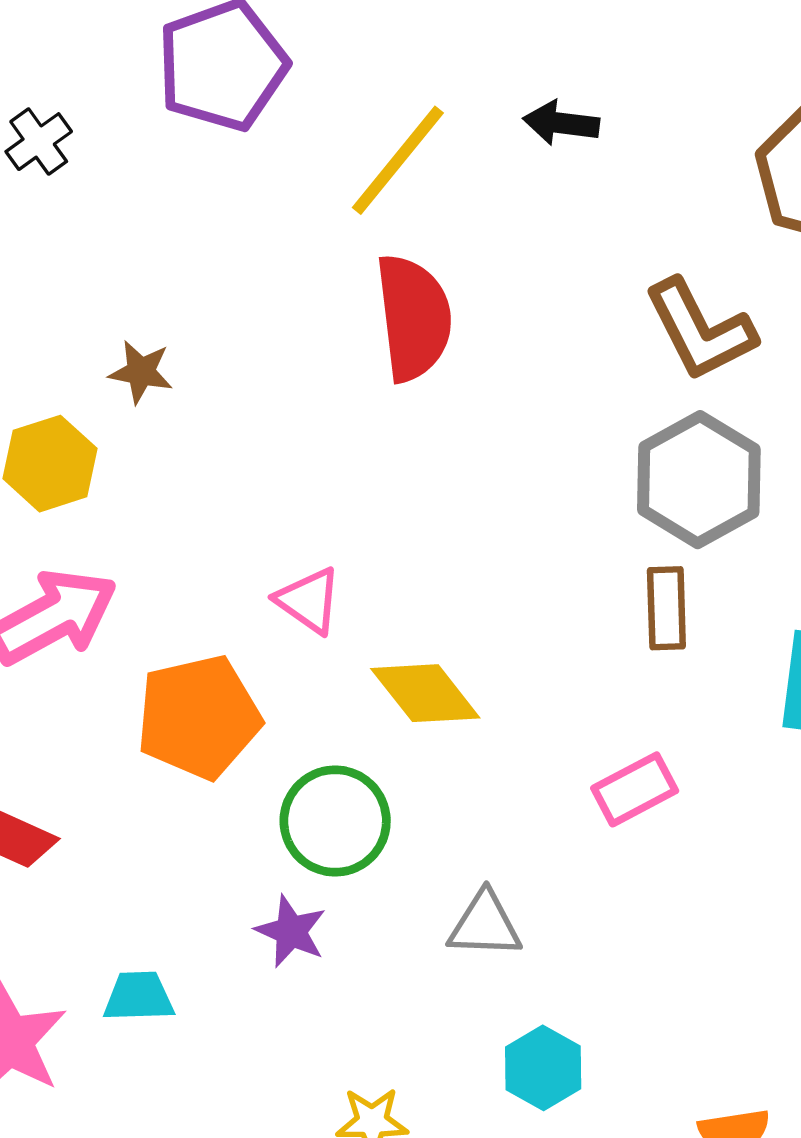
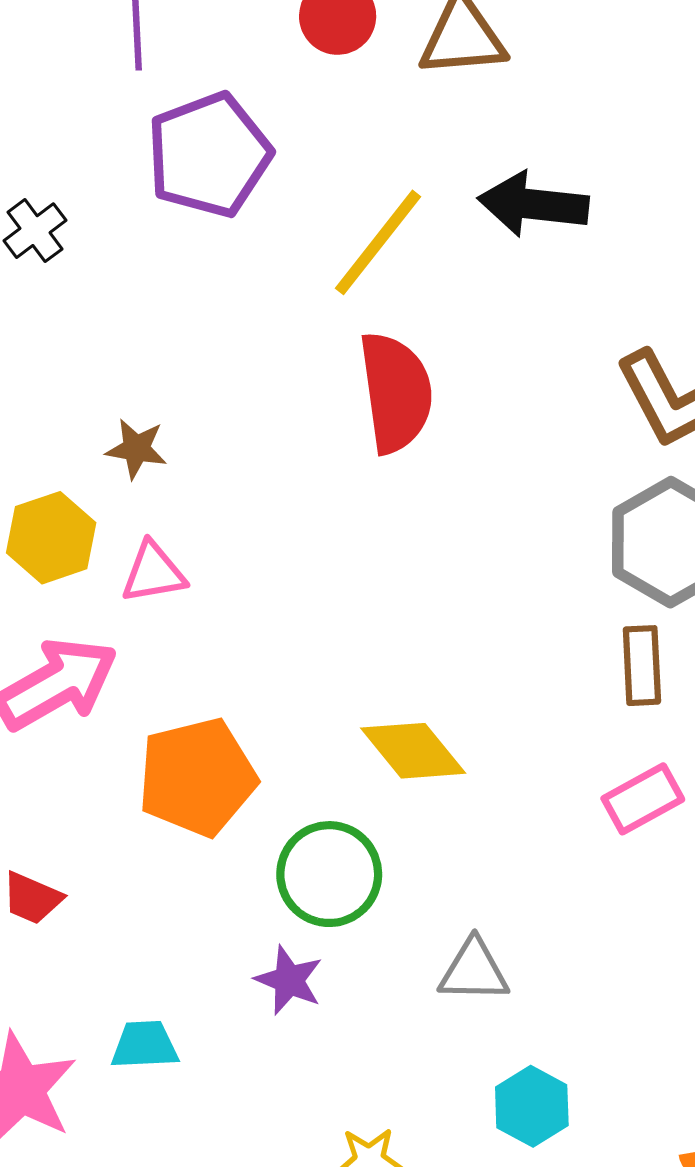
black arrow: (561, 123) -> (533, 204), size x1.5
pink triangle: (309, 601) -> (153, 573), moved, turned -44
pink rectangle: (635, 789) -> (643, 799), moved

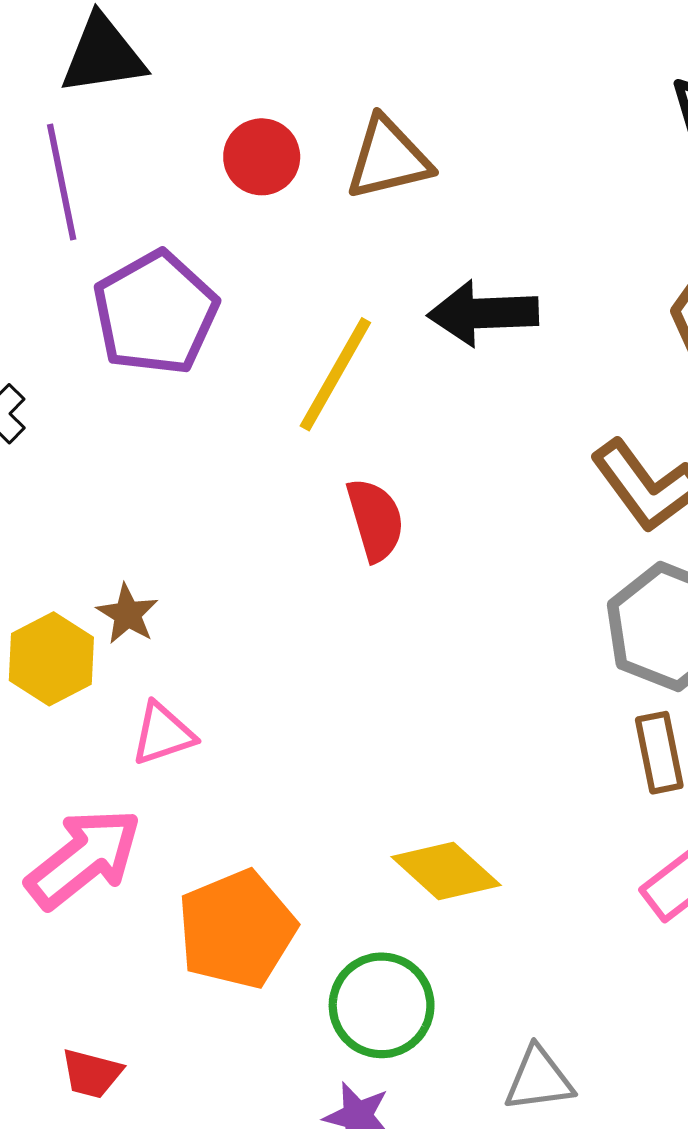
red semicircle: (396, 392) -> (375, 520), size x0.7
brown star: (136, 449) -> (128, 614), turned 30
yellow hexagon: (51, 538) -> (51, 659), moved

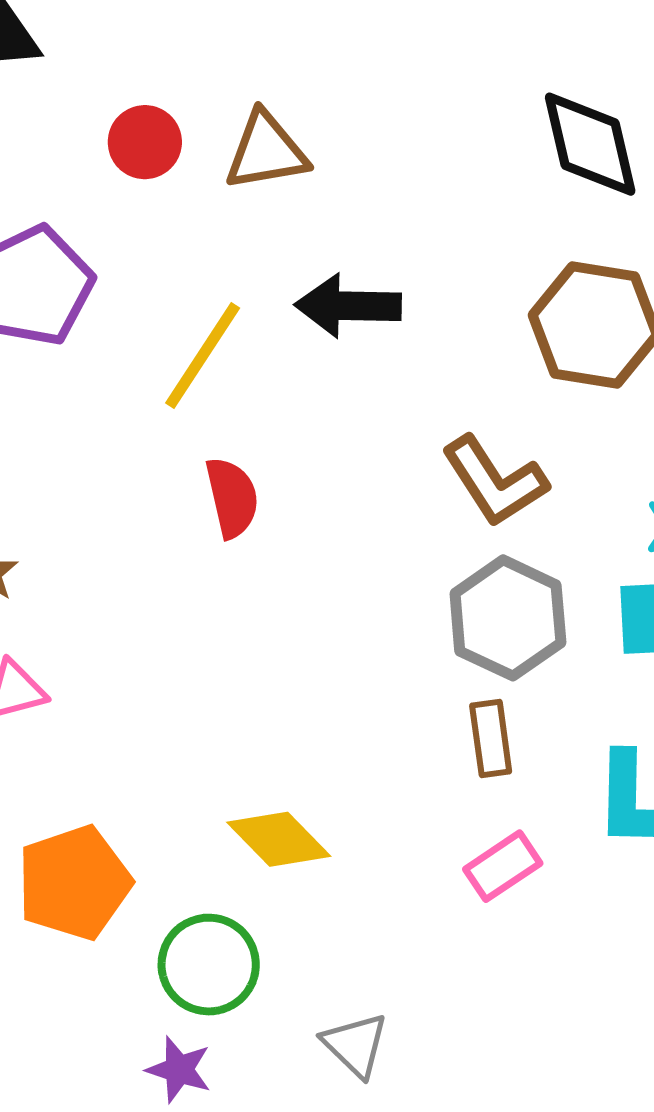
gray triangle: (539, 1079) -> (355, 1045), turned 48

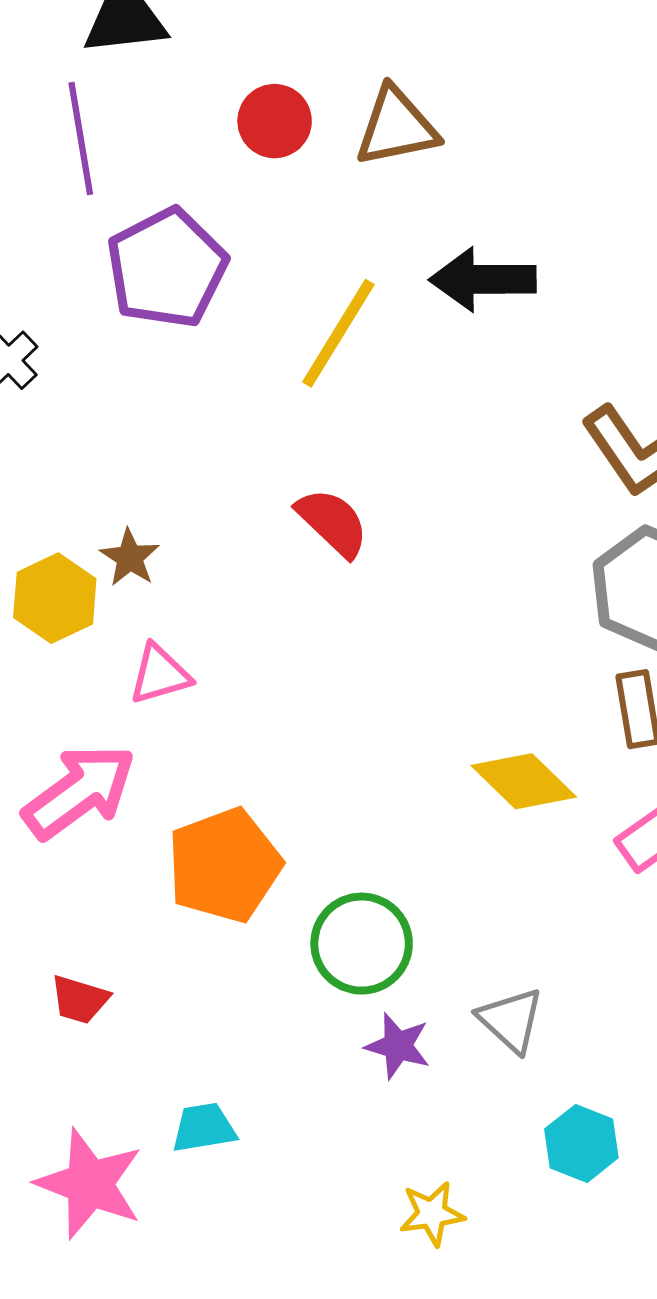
red semicircle: (232, 498) -> (333, 522), moved, turned -32
yellow diamond: (279, 839) -> (524, 781), moved
purple star: (179, 1069) -> (398, 1046), moved

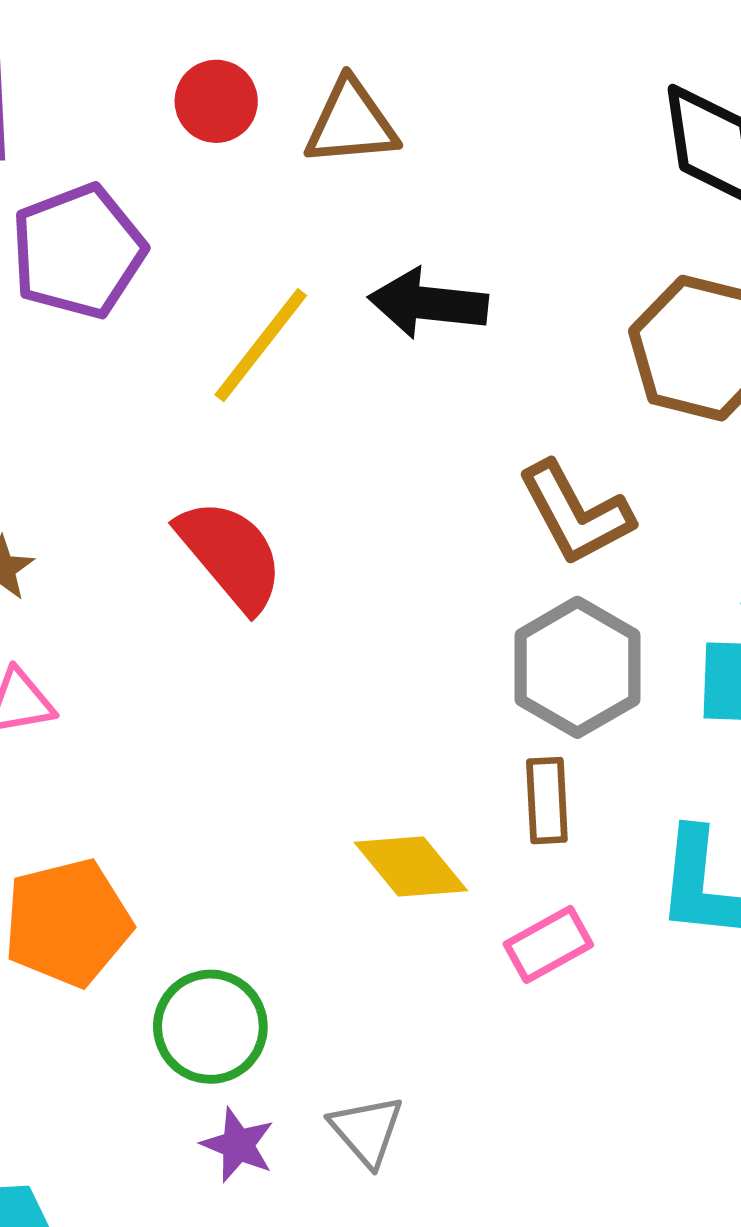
red semicircle: (333, 522) -> (231, 555), size x1.4

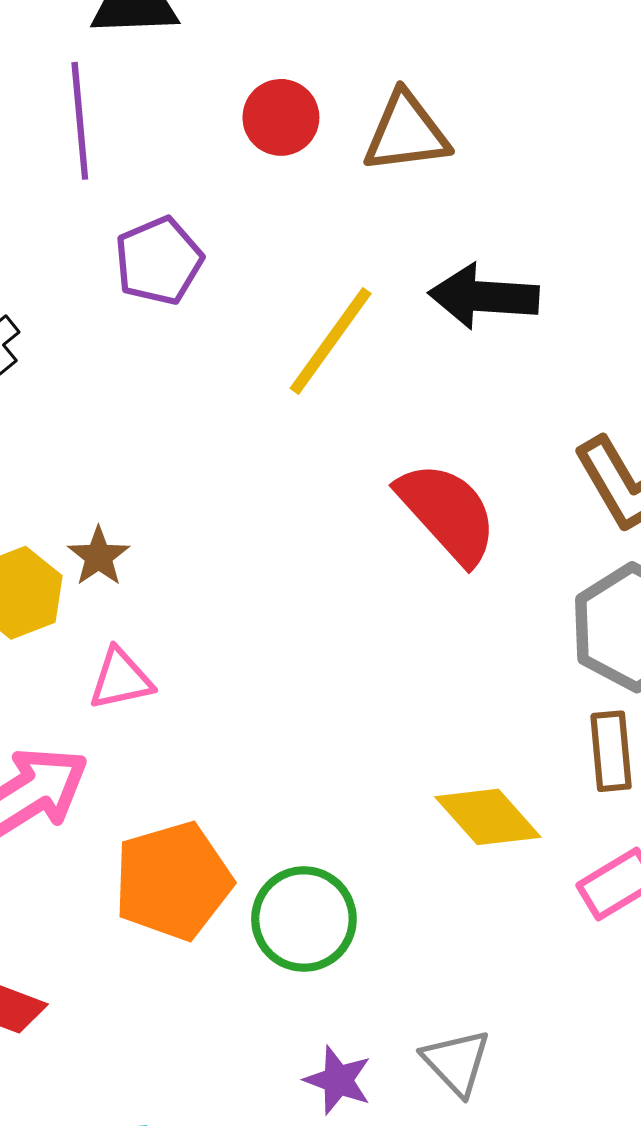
purple pentagon: (78, 251) -> (159, 261), size x0.7
red semicircle: (231, 555) -> (447, 513), moved
green circle: (210, 1027) -> (304, 919), moved

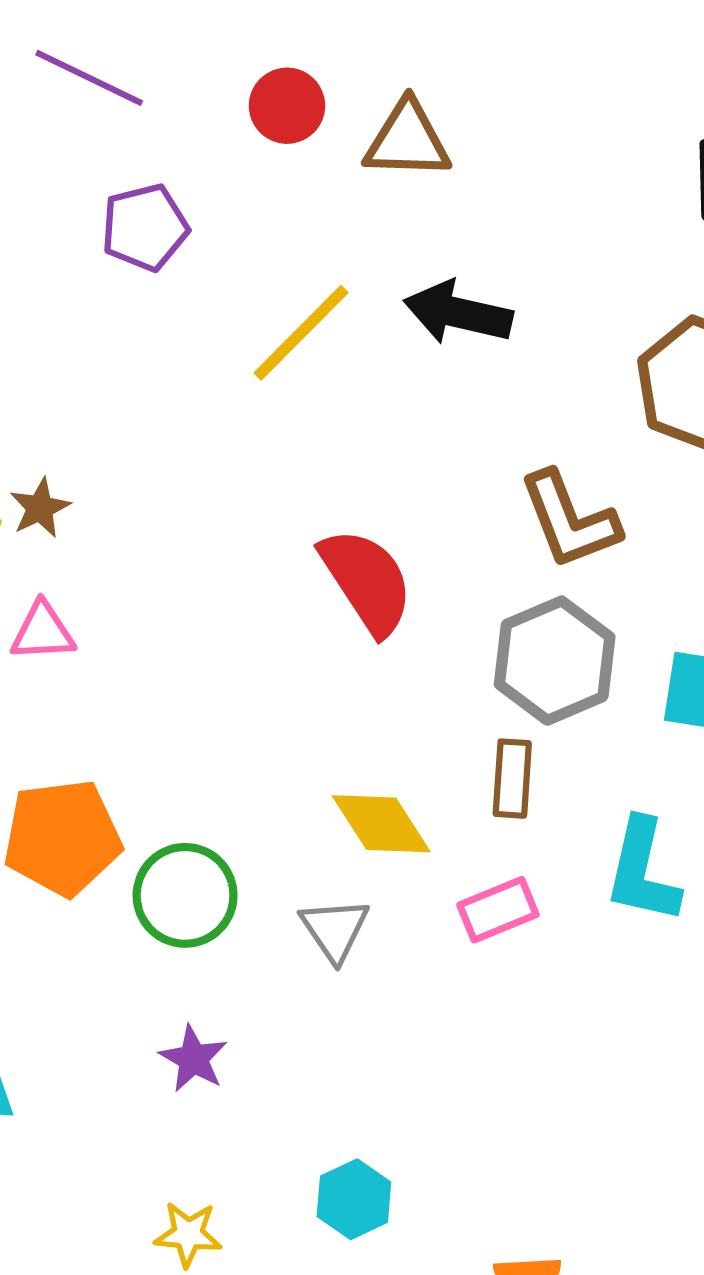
purple line: (80, 121) -> (89, 78), turned -68
red semicircle: (447, 513) -> (367, 581), moved
gray triangle: (456, 1062) -> (335, 930), moved

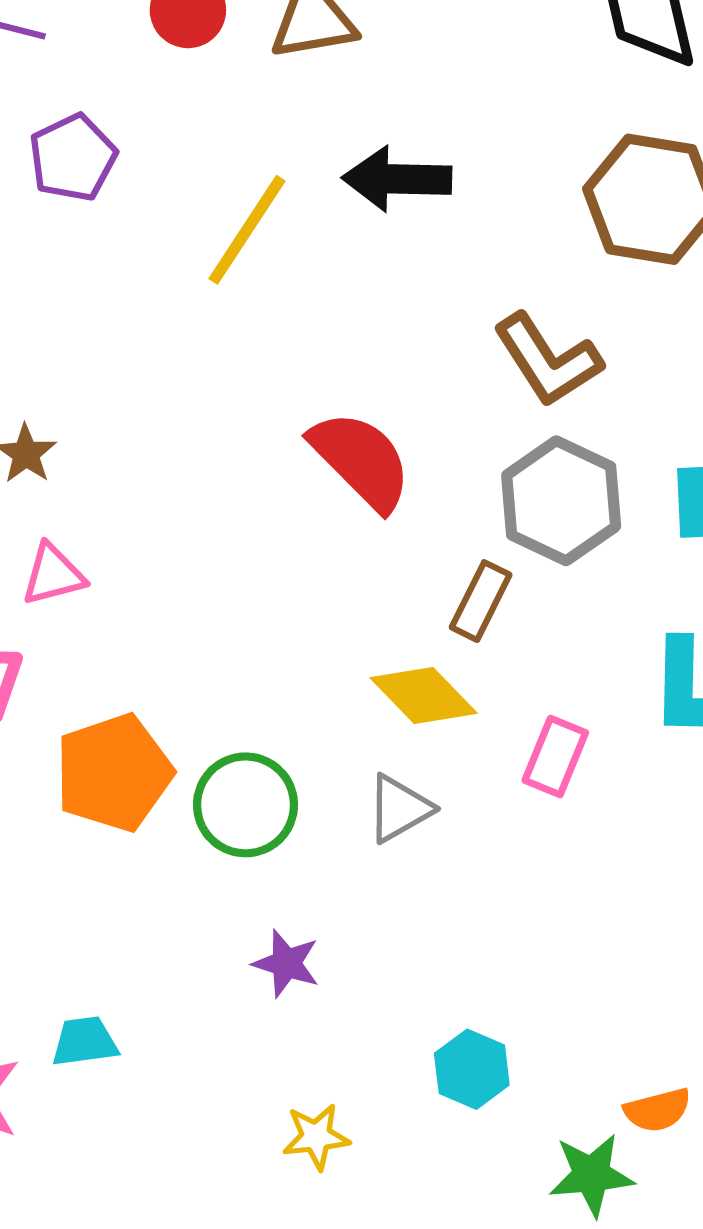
brown rectangle: (512, 779) -> (481, 601), moved, turned 34
pink rectangle: (498, 910) -> (555, 757), turned -34
gray triangle: (335, 930) -> (399, 809), turned 46

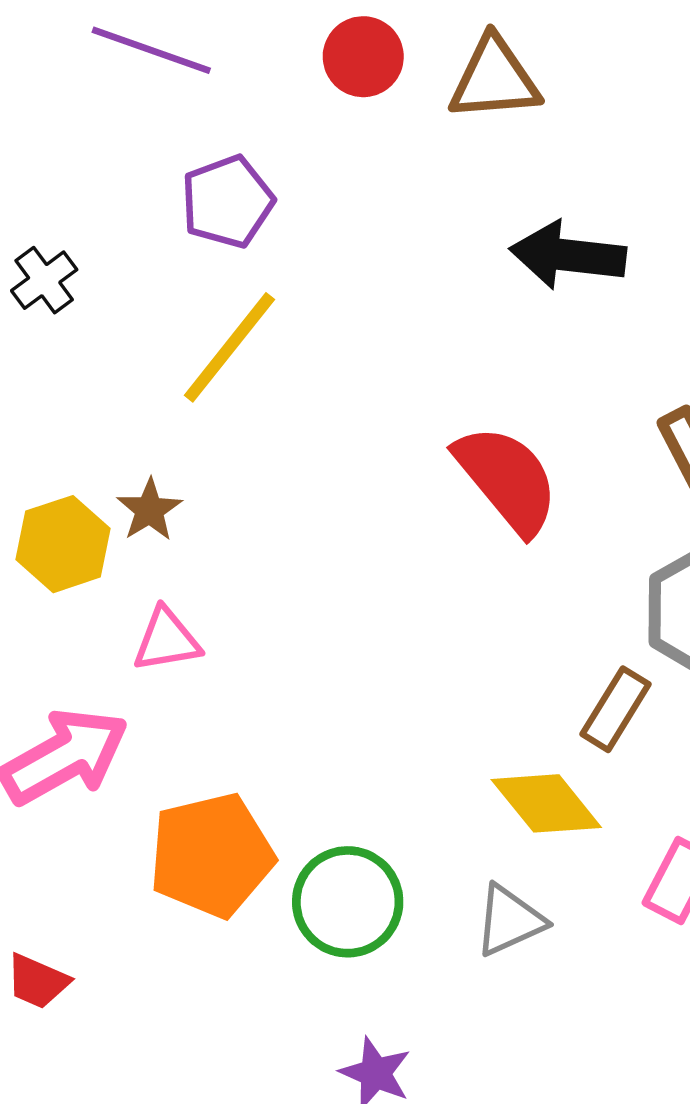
yellow line: (247, 230) -> (229, 347), moved
red semicircle: (361, 460) -> (507, 479), moved

